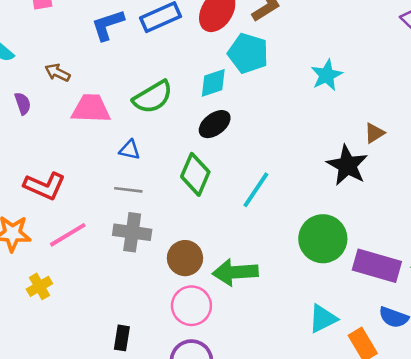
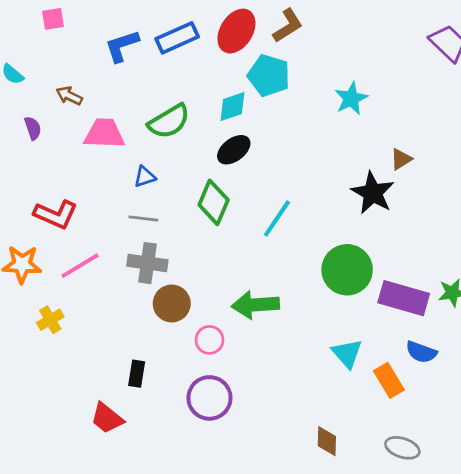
blue triangle: (130, 150) -> (145, 177), turned -30
brown circle: (185, 258) -> (172, 304), moved
pink circle: (191, 306) -> (209, 340), size x0.7
cyan triangle: (323, 319) -> (347, 353), turned -44

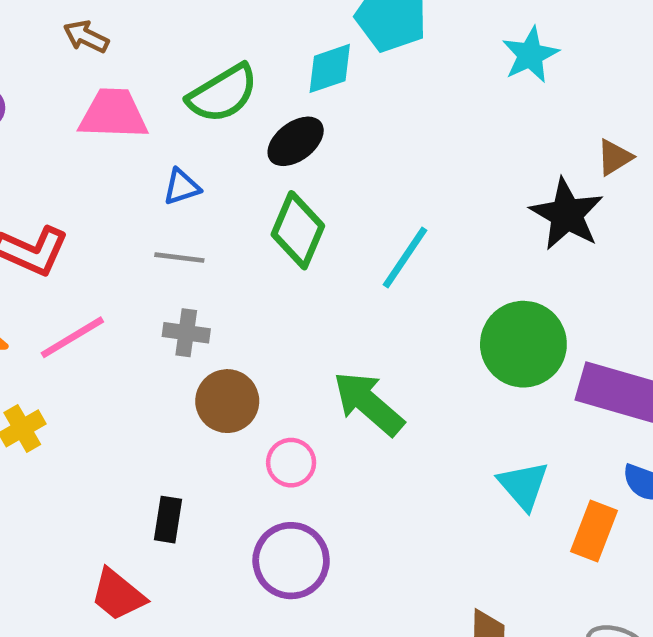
brown arrow: (69, 96) -> (86, 37), moved
black ellipse: (234, 150) -> (296, 141), moved
gray cross: (147, 263) -> (186, 333), size x0.7
green arrow: (255, 305) -> (368, 403), turned 45
orange rectangle: (389, 380) -> (594, 531), turned 52

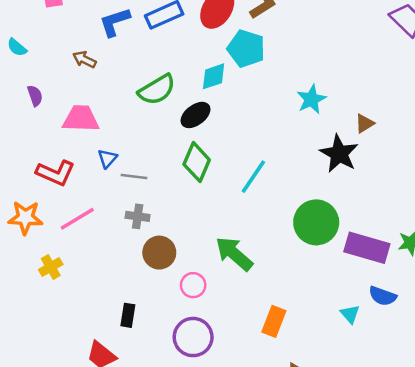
cyan star: (530, 55) -> (311, 99), moved
pink trapezoid: (113, 114) -> (81, 119), moved
blue triangle: (182, 187) -> (107, 158), moved, turned -30
cyan triangle: (523, 485) -> (350, 314), moved, size x0.7
orange rectangle: (594, 531) -> (274, 321), moved

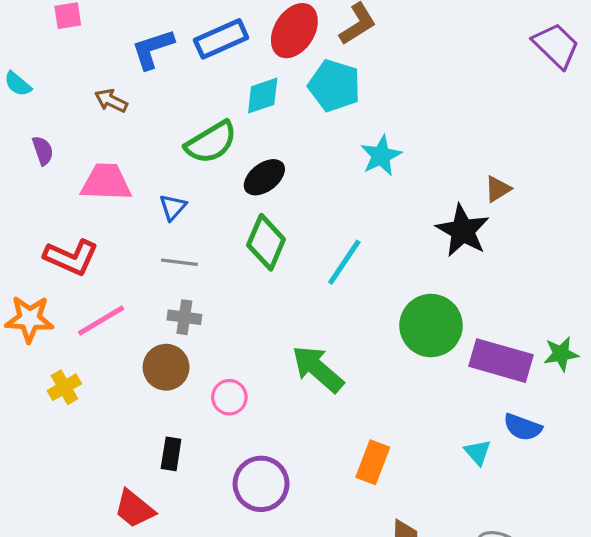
cyan diamond: (214, 76) -> (263, 96), moved
cyan star: (311, 99) -> (381, 156), moved
blue triangle: (107, 158) -> (173, 207), moved
brown circle: (159, 253) -> (166, 367), moved
pink circle: (193, 285) -> (229, 397), moved

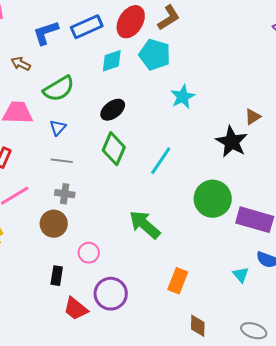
green semicircle: (211, 142) -> (59, 89), moved
pink circle: (229, 397) -> (89, 253), moved
red trapezoid: (134, 509) -> (76, 309), moved

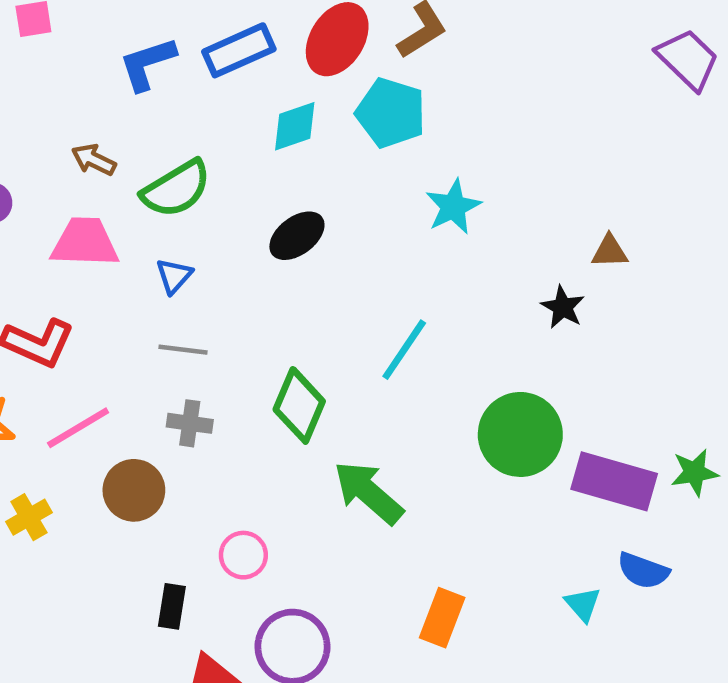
brown arrow: (21, 64) -> (94, 160), moved
brown triangle: (253, 117) -> (610, 251), turned 30
black star: (232, 142) -> (563, 307), size x0.6
green diamond: (114, 149) -> (299, 405), moved
brown circle: (54, 224) -> (134, 490), moved

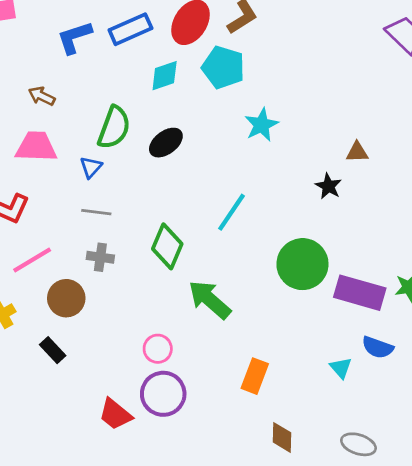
green semicircle: (176, 189) -> (114, 128), moved, turned -39
pink circle: (243, 555) -> (158, 349), moved
black rectangle: (172, 606) -> (53, 350), moved, turned -52

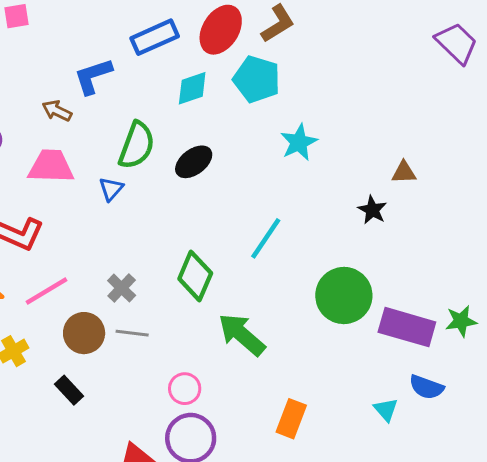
blue L-shape: (74, 37) -> (93, 76), moved
gray line: (96, 212) -> (132, 333), moved
gray cross: (100, 257) -> (122, 288), turned 36

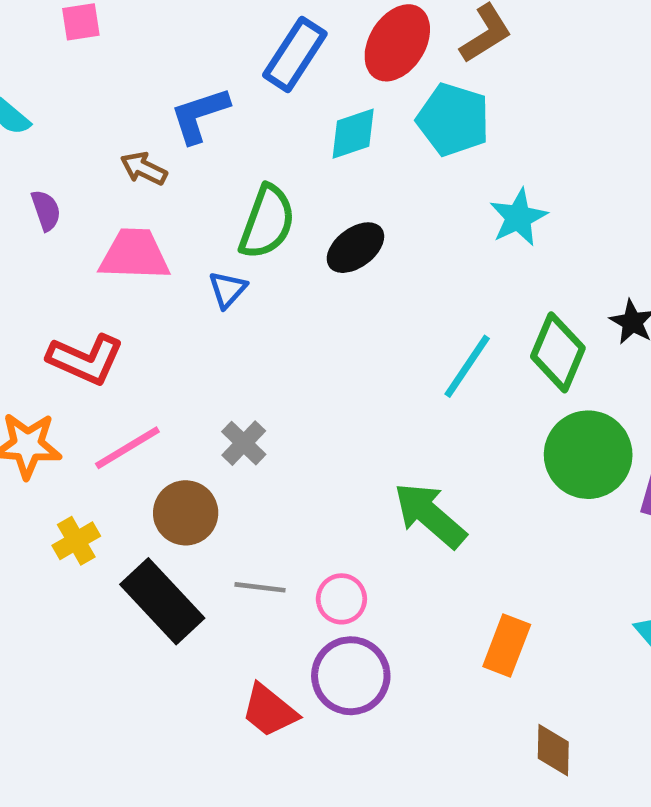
blue rectangle: (155, 37) -> (295, 54), turned -33
green diamond: (195, 276) -> (558, 352), moved
gray line: (132, 333) -> (260, 587), moved
black rectangle: (69, 390) -> (162, 601), size x1.8

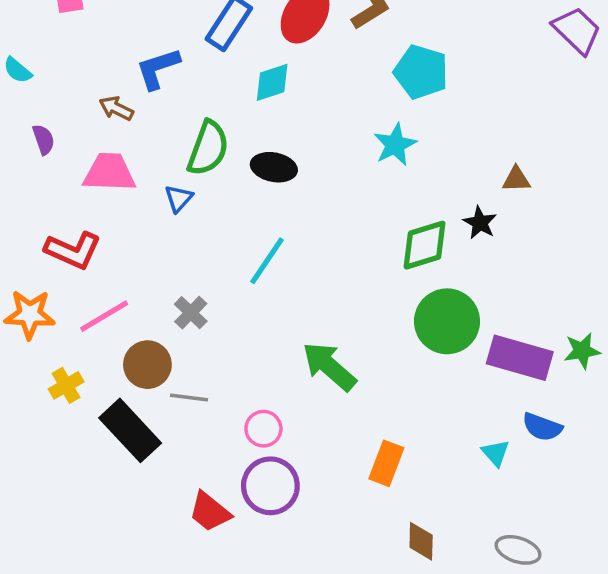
cyan pentagon: (453, 120) -> (421, 72), moved
black ellipse: (355, 248) -> (274, 167), turned 48
green diamond: (558, 352) -> (425, 245), turned 50
cyan line: (467, 366) -> (267, 261), moved
gray line: (260, 587) -> (189, 398), moved

